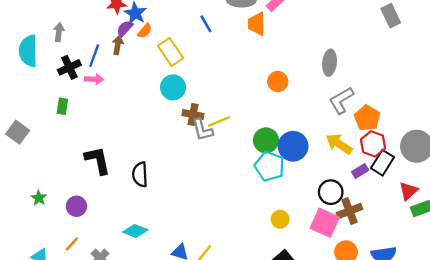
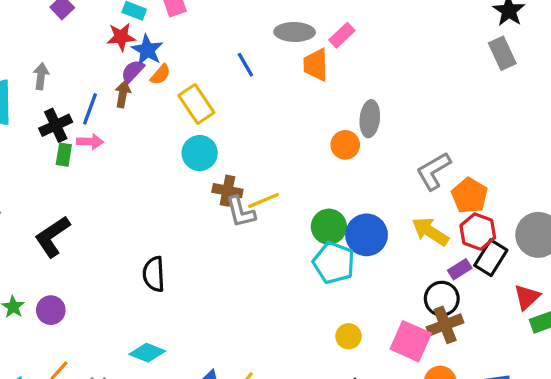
gray ellipse: (330, 63) -> (370, 119), moved
green rectangle: (62, 106) -> (64, 155), moved
black L-shape: (98, 160) -> (52, 236), moved, turned -112
black circle: (331, 192) -> (442, 299), moved
purple circle: (77, 206) -> (51, 310), moved

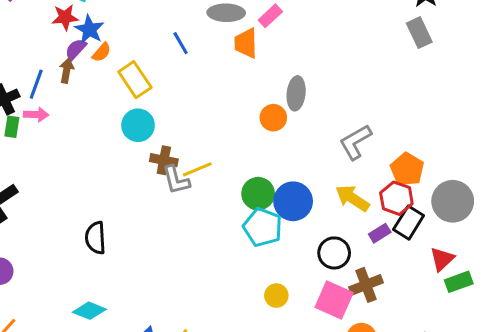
orange pentagon: (470, 196) -> (407, 169), moved
black circle: (442, 299) -> (334, 253), moved

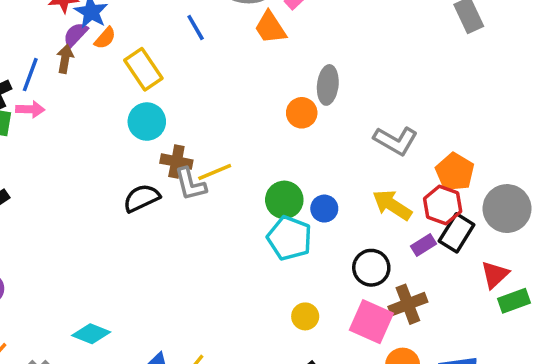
orange trapezoid: (246, 43) -> (270, 28), turned -32
gray L-shape: (355, 142) -> (396, 141), turned -120
blue circle: (293, 201) -> (324, 209), size x0.6
black semicircle: (95, 238) -> (142, 198), moved, turned 68

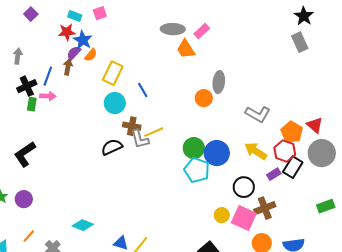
blue line: (196, 28) -> (143, 90), moved
yellow rectangle: (143, 69) -> (113, 73), turned 60
blue circle: (324, 209) -> (217, 153), size x1.6
red triangle: (495, 275) -> (315, 125), moved, turned -36
yellow circle: (305, 316) -> (222, 215), moved

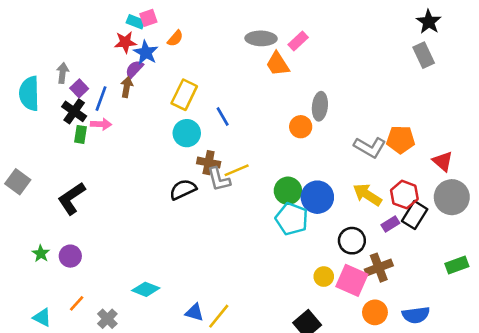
pink square: (100, 13) -> (148, 18), moved
purple square: (31, 14) -> (79, 88), moved
orange semicircle: (91, 55) -> (175, 38), moved
black cross: (27, 86) -> (74, 111), turned -30
orange pentagon: (292, 132) -> (401, 140), moved, turned -30

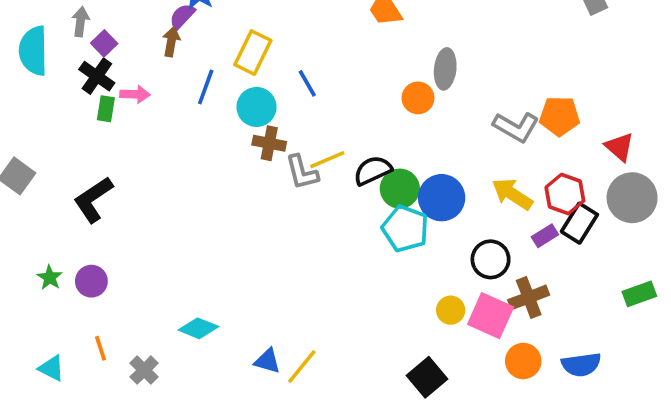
blue line: (101, 99) -> (206, 87), moved
brown cross: (209, 163) -> (269, 143), moved
black semicircle: (183, 189) -> (373, 170), moved
orange line: (77, 303) -> (100, 348), turned -60

